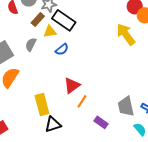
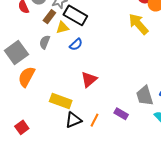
orange line: (82, 101) -> (94, 120), moved
yellow rectangle: (42, 104) -> (61, 101), turned -50

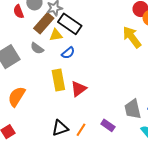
brown rectangle: (49, 17) -> (44, 23), size x1.5
gray semicircle: (45, 42) -> (37, 48), turned -80
orange semicircle: (27, 77) -> (17, 97), moved
yellow rectangle: (61, 101) -> (58, 80), moved, turned 55

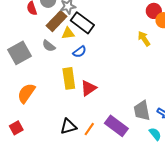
yellow arrow: (132, 37) -> (144, 39), size x0.7
purple rectangle: (108, 125) -> (116, 126), size x1.6

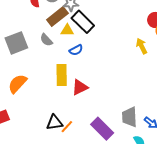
orange line: (89, 129) -> (67, 127), moved

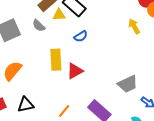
blue semicircle: (76, 50) -> (81, 36), moved
gray trapezoid: (129, 117) -> (128, 84), moved, turned -110
black triangle: (54, 122) -> (26, 105), moved

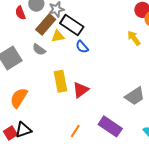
blue semicircle: (81, 36) -> (82, 47), moved, turned 88
black triangle: (26, 105) -> (23, 130), moved

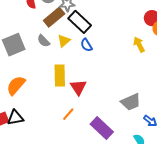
yellow triangle: (58, 36) -> (64, 41), moved, turned -40
red triangle: (81, 90) -> (78, 87), turned -36
orange line: (75, 131) -> (68, 114), moved

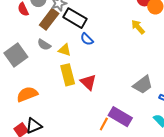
yellow triangle: (64, 41) -> (65, 50), moved, turned -48
orange semicircle: (16, 85) -> (27, 94), turned 40
orange line: (68, 114) -> (104, 124), moved

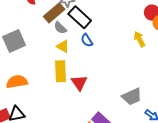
gray semicircle: (44, 45) -> (60, 28), moved

